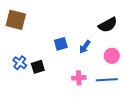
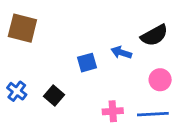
blue arrow: (85, 47) -> (121, 53), moved, turned 72
blue cross: (20, 63) -> (17, 91), moved
black square: (38, 67) -> (54, 95), turned -32

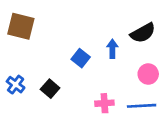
blue arrow: (121, 53) -> (112, 49), turned 72
blue square: (87, 63) -> (81, 58), turned -36

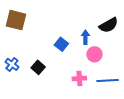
pink circle: (148, 74) -> (95, 54), moved

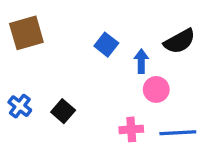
brown square: (16, 20) -> (26, 33), turned -30
blue square: (61, 44) -> (106, 45), moved

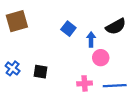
black square: (63, 111) -> (41, 72), turned -32

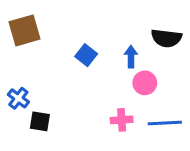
black semicircle: (116, 26) -> (166, 38), turned 36
blue square: (68, 29) -> (86, 55), moved
black square: (41, 72) -> (40, 121), moved

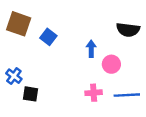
brown square: (25, 30) -> (19, 24), turned 35
blue square: (86, 55) -> (48, 37), moved
blue arrow: (131, 57) -> (91, 49), moved

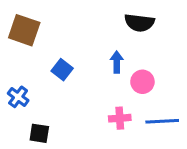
black semicircle: (128, 30) -> (139, 23), moved
blue square: (48, 37) -> (62, 70), moved
black square: (31, 94) -> (39, 133), moved

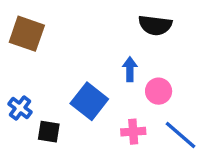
blue square: (62, 70) -> (89, 101), moved, size x1.5
blue line: (162, 121) -> (180, 135), turned 44
black square: (39, 133) -> (49, 132), moved

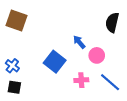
black semicircle: (155, 25) -> (112, 23), moved, turned 96
blue arrow: (130, 69) -> (79, 42), turned -40
black square: (49, 132) -> (14, 87), moved

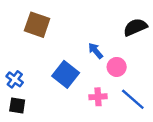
brown square: (16, 20) -> (37, 25), moved
black semicircle: (112, 23) -> (135, 27), turned 54

